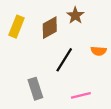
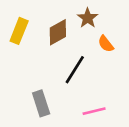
orange semicircle: (99, 51) -> (106, 44), moved, turned 48

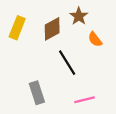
black line: (75, 70) -> (67, 63), turned -64

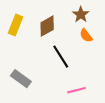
brown star: (79, 16) -> (81, 15), moved
gray rectangle: (37, 93) -> (21, 79), moved, turned -36

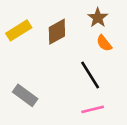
yellow rectangle: (16, 25) -> (19, 30), turned 36
black line: (61, 57) -> (90, 75), moved

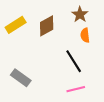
orange semicircle: (104, 43) -> (85, 35), turned 32

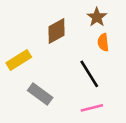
yellow rectangle: (16, 25) -> (19, 60), moved
gray rectangle: (21, 78) -> (40, 94), moved

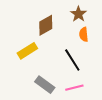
yellow rectangle: (19, 60) -> (27, 51), moved
gray rectangle: (40, 94) -> (45, 85), moved

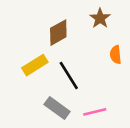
orange semicircle: (84, 34) -> (116, 55), moved
black line: (72, 60) -> (69, 75), moved

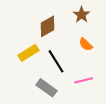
orange semicircle: (116, 55) -> (86, 44), moved, turned -40
pink line: (95, 112) -> (84, 80), moved

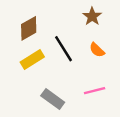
brown diamond: (48, 26) -> (29, 28), moved
black line: (56, 61) -> (63, 49), moved

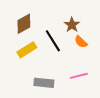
brown star: (92, 16) -> (72, 25), moved
gray rectangle: (53, 99) -> (44, 83), turned -30

